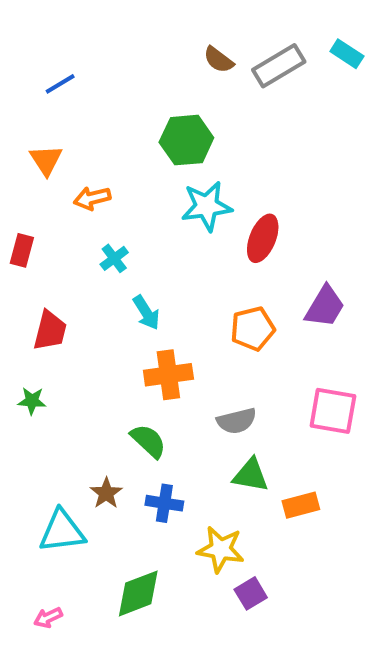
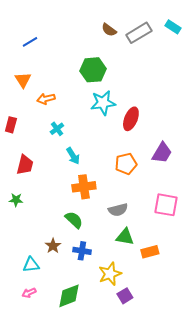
cyan triangle: (62, 531) -> (31, 265), size x0.7
yellow star: (221, 549) -> (110, 274), turned -30
pink arrow: (48, 618) -> (29, 293), moved

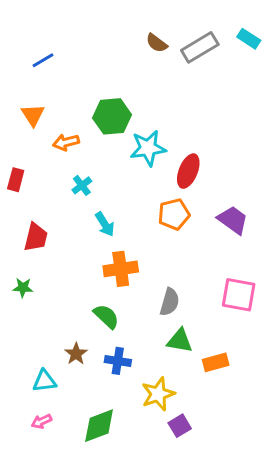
green hexagon: (93, 70) -> (112, 116), moved
purple trapezoid: (162, 153) -> (233, 220), turned -85
orange pentagon: (126, 164) -> (174, 214), moved
gray semicircle: (118, 210) -> (170, 302), turned -60

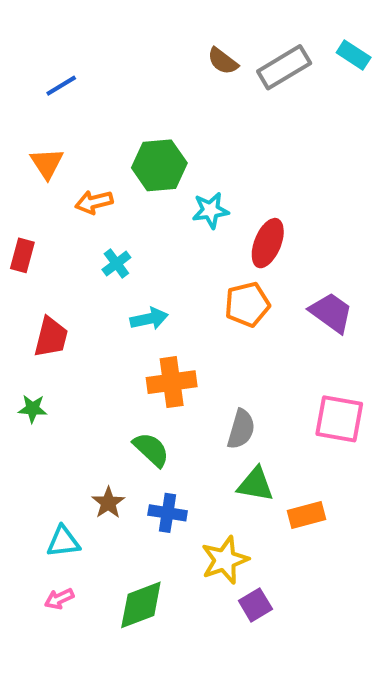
cyan star: (148, 148) -> (210, 210), size x0.7
cyan arrow: (105, 224) -> (149, 319), turned -70

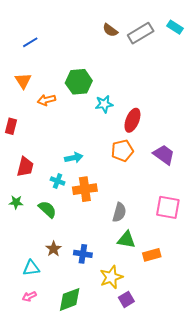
cyan cross: (116, 264) -> (58, 181), moved, turned -32
green semicircle: (151, 450) -> (47, 209), moved

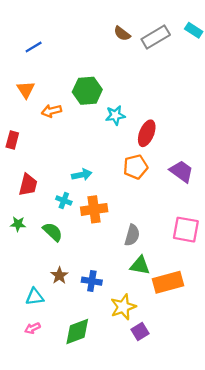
orange rectangle: (152, 255) -> (168, 282), size x1.5

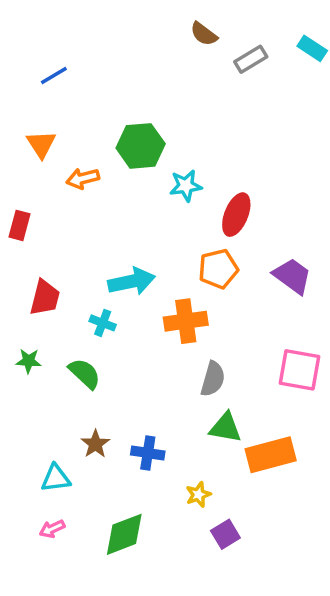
brown semicircle: (122, 34) -> (204, 34), moved
gray rectangle: (156, 37) -> (251, 59), size x0.7
cyan arrow: (82, 175) -> (132, 281), size x1.4
orange cross: (94, 209) -> (186, 321), moved
yellow star: (123, 307) -> (198, 495), size x0.6

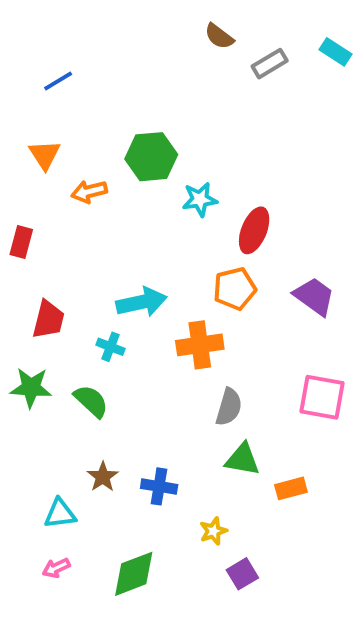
green star: (29, 361) -> (31, 388), size x1.5
orange rectangle: (271, 455) -> (291, 488), size x0.6

